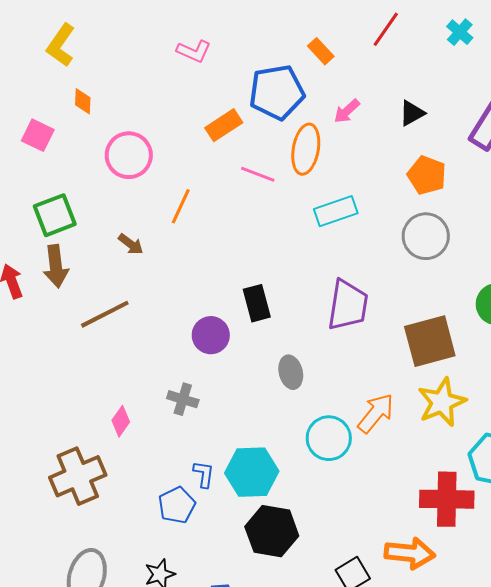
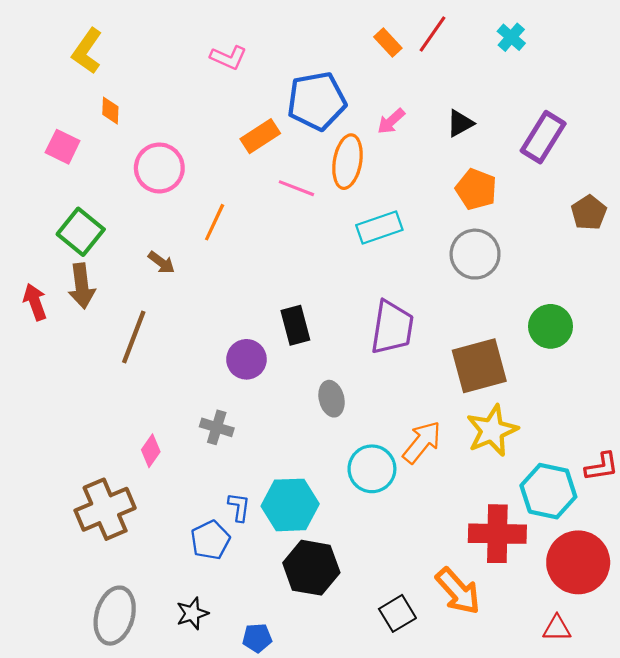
orange rectangle: (321, 51) -> (388, 43), moved
green square: (55, 215) -> (81, 232), turned -30
brown line: (105, 314) -> (134, 337), turned -42
orange arrow: (410, 553) -> (458, 591), turned 42

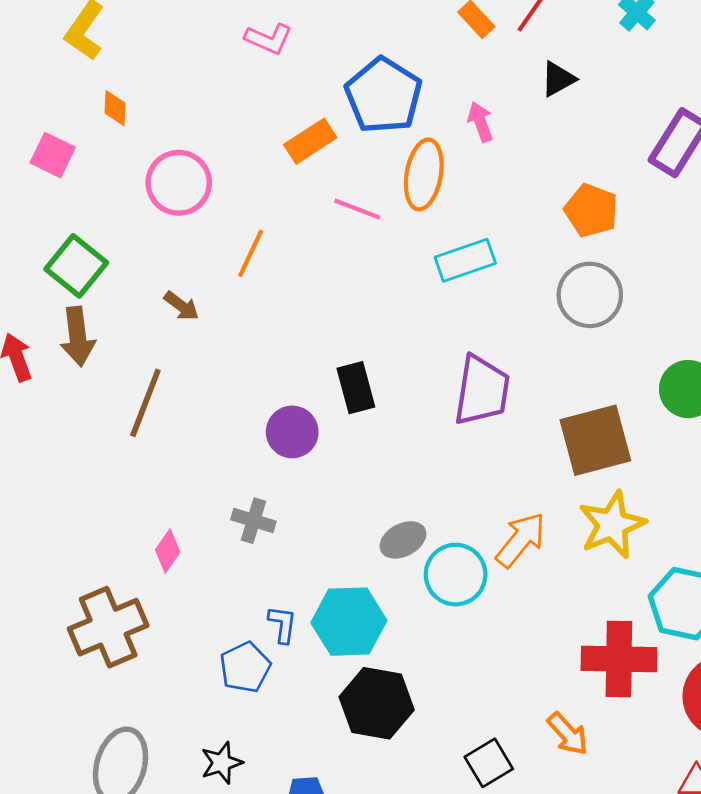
blue pentagon: (317, 101) -> (384, 96), turned -30
pink arrow: (391, 121) -> (480, 122), turned 112
black triangle: (460, 123) -> (558, 79), moved
gray ellipse: (332, 399) -> (403, 540), moved, turned 76
orange arrow: (458, 591) -> (568, 734), size x0.7

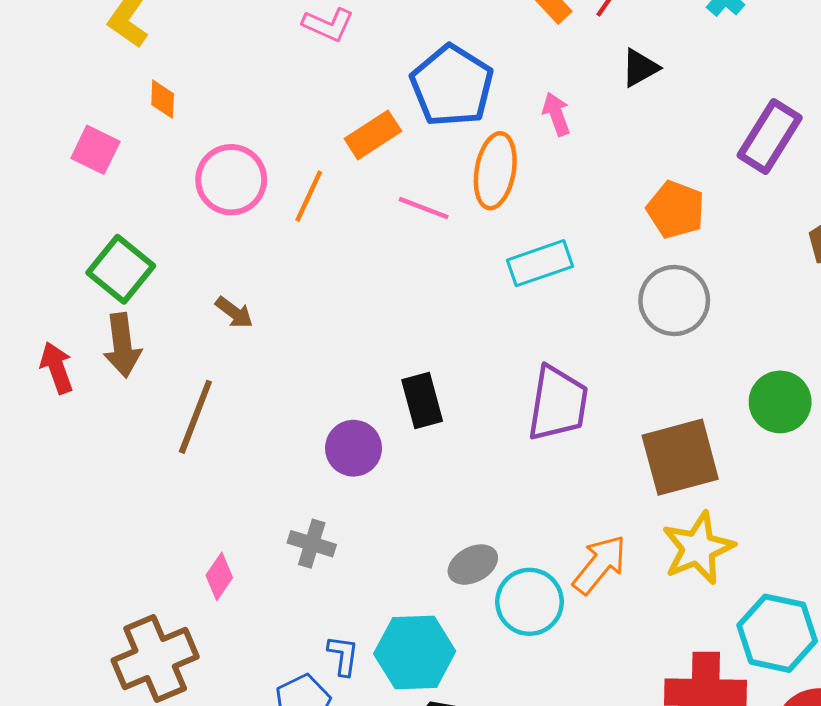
orange line: (251, 253) -> (309, 196), moved

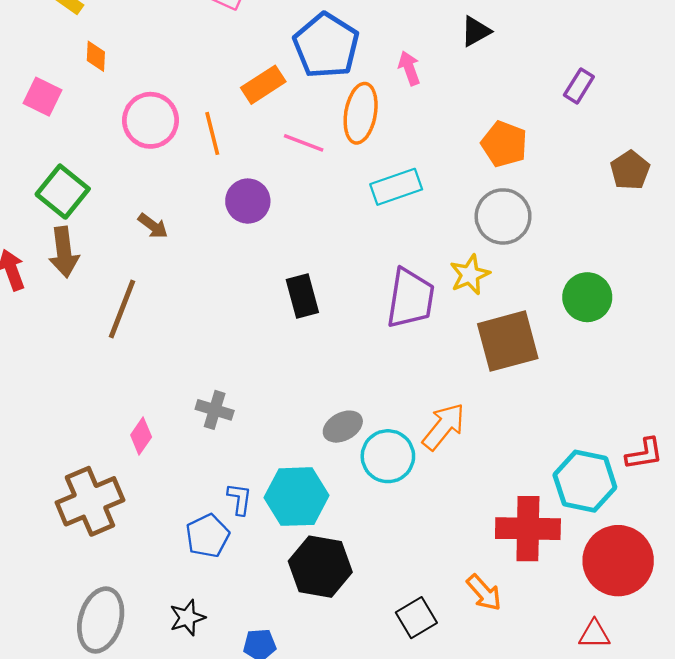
purple rectangle: (770, 136) -> (579, 86), size x0.6
orange line: (309, 196) -> (212, 133), turned -39
purple circle: (354, 448) -> (248, 201), moved
yellow star: (698, 548) -> (470, 275), moved, size x0.7

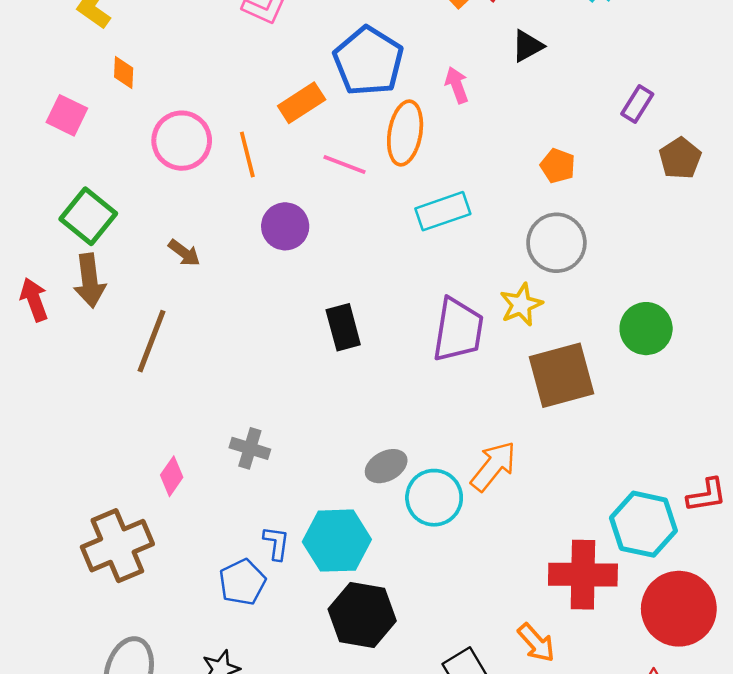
orange pentagon: (504, 144) -> (558, 166), size x0.7
brown pentagon: (630, 170) -> (680, 158), moved

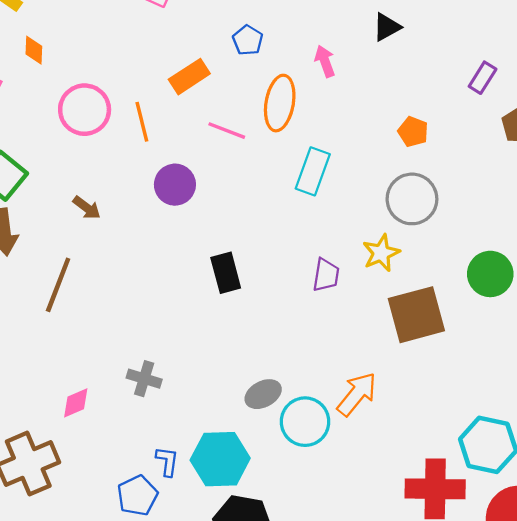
blue pentagon: (368, 61) -> (248, 40), size x0.5
cyan rectangle: (443, 211) -> (313, 171), turned -51
purple trapezoid: (458, 330) -> (326, 275), size x0.6
pink diamond: (172, 476) -> (76, 403), turned 32

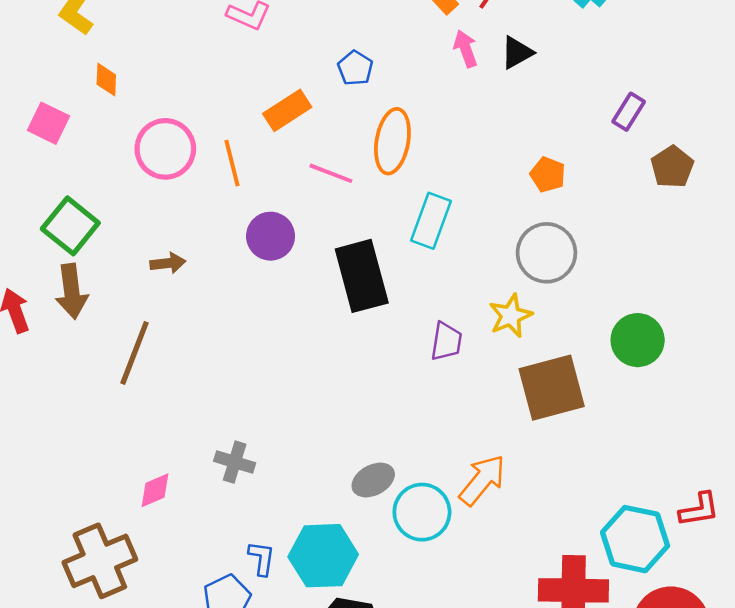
pink arrow: (325, 61) -> (466, 49), moved
brown arrow: (87, 208) -> (168, 263), turned -44
black rectangle: (226, 273) -> (362, 276), moved, size x1.5

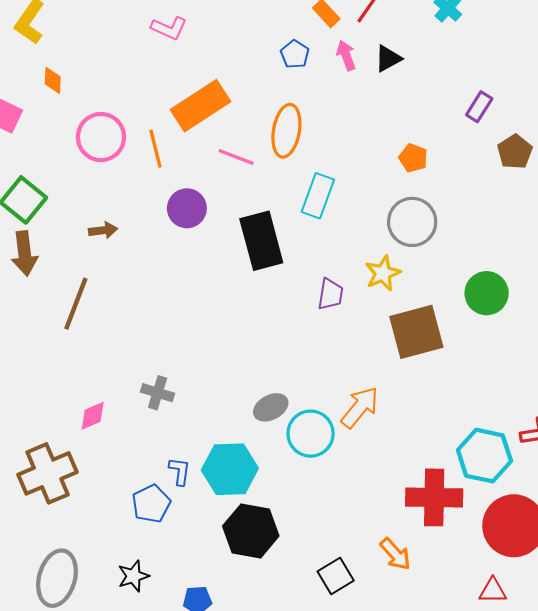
blue pentagon: (355, 68) -> (295, 54), moved
orange rectangle: (287, 110) -> (201, 106), size x1.5

